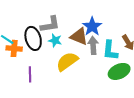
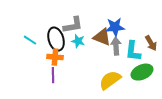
blue star: (92, 26) -> (115, 27), turned 30
orange cross: (14, 48) -> (55, 57), moved
yellow semicircle: (67, 61) -> (110, 80), moved

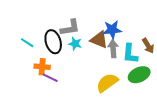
orange cross: (55, 57) -> (42, 67), moved
purple line: (53, 75) -> (50, 78), turned -63

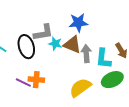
blue star: (112, 30) -> (78, 23), moved
cyan star: (75, 44) -> (55, 44), moved
orange cross: (42, 67) -> (36, 80), moved

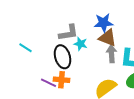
brown triangle: (72, 45) -> (108, 38), moved
black ellipse: (26, 47) -> (62, 57), moved

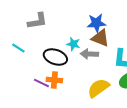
gray L-shape: (68, 33) -> (37, 21), moved
gray arrow: (112, 54) -> (89, 54), moved, turned -84
black ellipse: (62, 57) -> (55, 57), turned -55

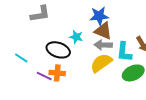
cyan line: (18, 48) -> (21, 58), moved
gray arrow: (89, 54) -> (103, 45), moved
yellow semicircle: (98, 88) -> (101, 63), moved

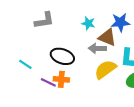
blue star: (99, 16) -> (120, 22), moved
cyan star: (76, 37) -> (88, 23), moved
gray arrow: (103, 45) -> (97, 48), moved

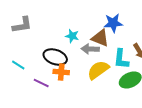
gray L-shape: (44, 20) -> (22, 25), moved
cyan star: (88, 23) -> (72, 36), moved
orange cross: (61, 79) -> (61, 72), moved

